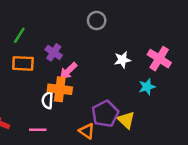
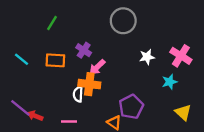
gray circle: (97, 21) -> (123, 21), size x1.5
green line: (19, 35) -> (52, 23), moved
yellow triangle: (126, 120) -> (183, 112), moved

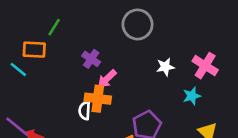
orange rectangle: (55, 60) -> (34, 50), moved

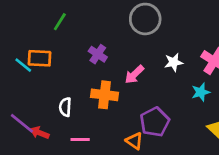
orange rectangle: (34, 50) -> (40, 58), moved
pink arrow: (107, 79) -> (134, 75), moved
white semicircle: (85, 111) -> (65, 107), moved

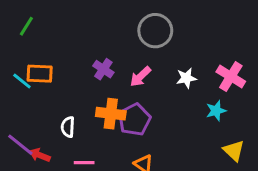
green line: (60, 22) -> (26, 26), moved
pink arrow: (134, 75) -> (140, 77), moved
purple pentagon: (155, 122) -> (135, 120), moved

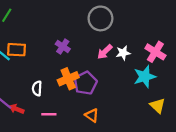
pink arrow: (140, 77) -> (105, 52), moved
cyan star: (216, 111) -> (145, 77), size x1.5
orange cross: (111, 114) -> (68, 79), turned -30

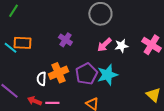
cyan star: (145, 77) -> (107, 75), moved
orange cross: (68, 79) -> (58, 73), moved
red arrow: (16, 109) -> (34, 101), moved

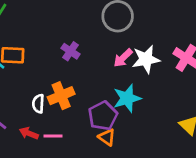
white star: (121, 46) -> (146, 59), size x1.5
purple pentagon: (86, 74) -> (103, 116), moved

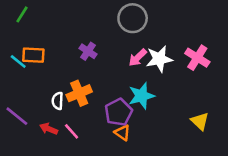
pink line: (53, 136) -> (72, 131), turned 48

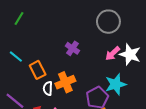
orange rectangle: (33, 55) -> (38, 70), moved, turned 60
white star: (159, 59) -> (130, 54), turned 30

